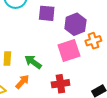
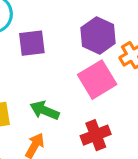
purple square: (47, 13) -> (32, 43), moved

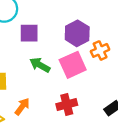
green arrow: (45, 110) -> (40, 65), moved

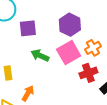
orange cross: (100, 50) -> (93, 48), moved
red cross: (67, 104) -> (88, 73), moved

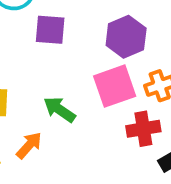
green arrow: (40, 55) -> (59, 110), moved

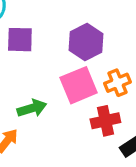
green arrow: (59, 110) -> (32, 108), turned 132

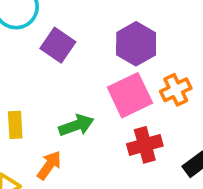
purple square: (20, 40) -> (58, 45), turned 36
red cross: (105, 121) -> (145, 145), moved

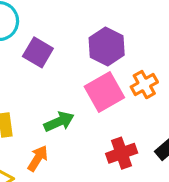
red cross: (145, 145) -> (122, 153), moved

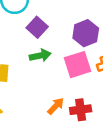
green arrow: (59, 122) -> (40, 55), moved
orange arrow: (38, 158) -> (56, 106), moved

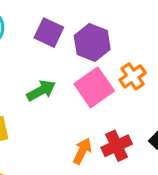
purple square: (37, 27) -> (49, 33), moved

